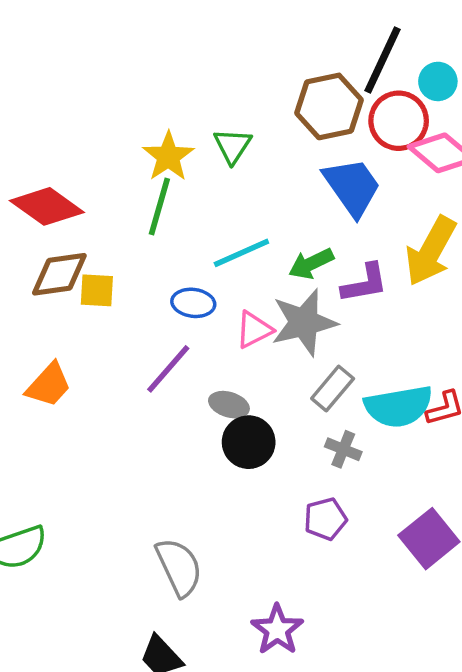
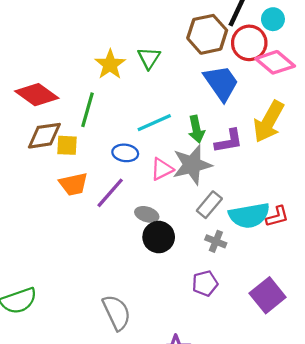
green line: (159, 206) -> (87, 110), moved
green arrow: (311, 264) -> (196, 129), turned -76
orange trapezoid: (49, 385) -> (73, 184), moved, turned 36

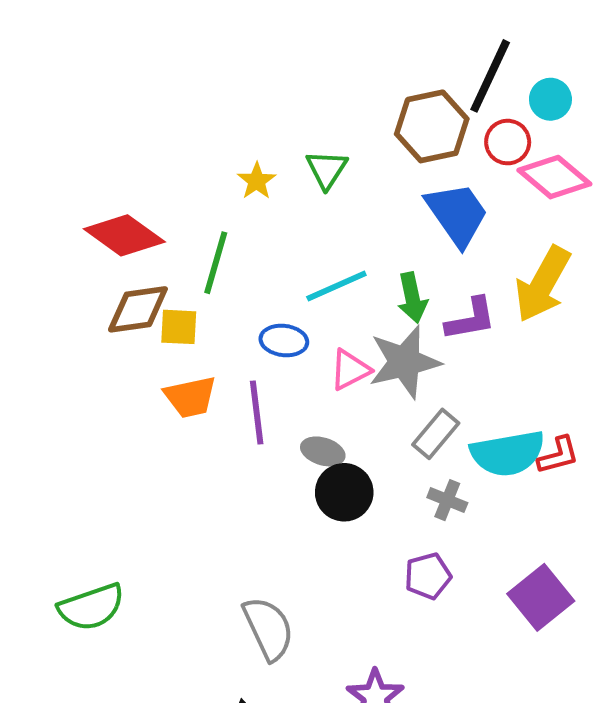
red circle: (249, 43) -> (508, 142), size x0.7
yellow star: (110, 64) -> (257, 181), size x0.7
purple line: (110, 193) -> (257, 413), turned -48

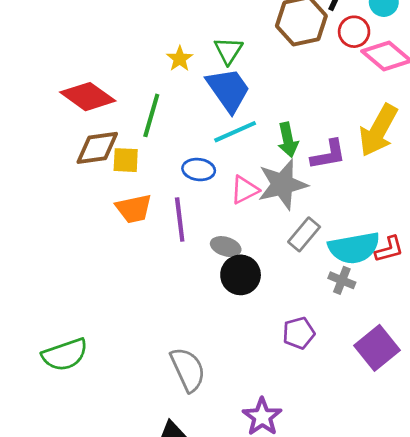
blue trapezoid: (457, 214) -> (228, 90), moved
gray cross: (447, 500) -> (342, 280), moved

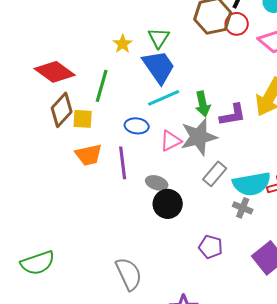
red circle: (354, 32) -> (237, 24), moved
brown diamond: (97, 148) -> (62, 110), turned -40
purple pentagon: (299, 333) -> (211, 247), turned 30

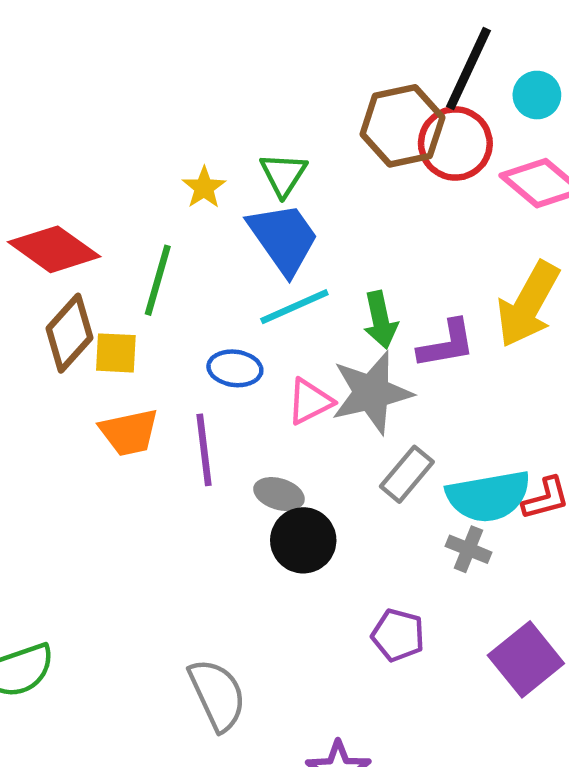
red circle: (237, 24) -> (455, 144), size x1.4

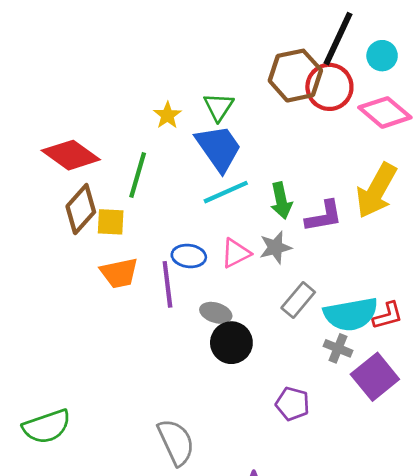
blue ellipse: (235, 368) -> (189, 256), moved
gray star: (372, 393) -> (275, 247), size x0.6
purple square: (526, 659) -> (375, 377), moved

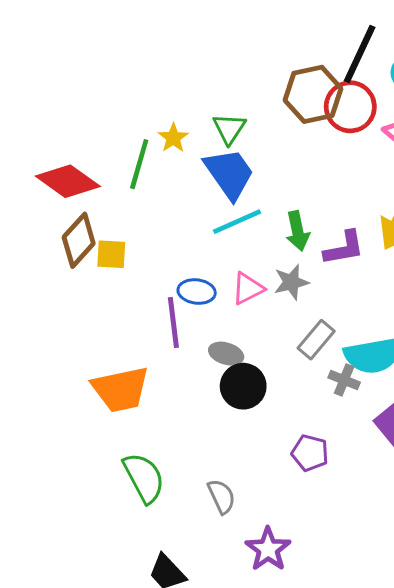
green line: (138, 175) -> (139, 164), moved
orange trapezoid: (119, 273) -> (121, 389), moved, size x1.4
gray cross: (338, 348) -> (344, 380), moved
green semicircle: (47, 426) -> (144, 478), moved, turned -99
gray semicircle: (176, 442) -> (221, 496), moved, size x0.7

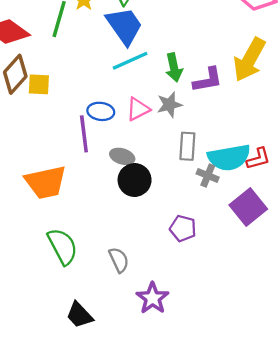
gray rectangle: (316, 340) -> (187, 146), turned -36

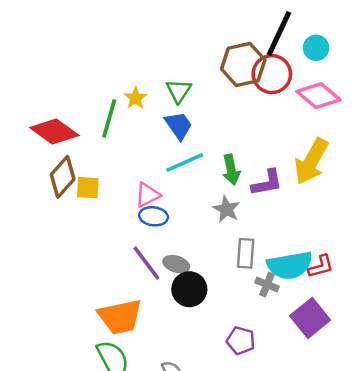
blue trapezoid: (124, 26) -> (179, 125), size x0.7
gray star: (169, 105) -> (226, 209), turned -30
pink triangle: (138, 109) -> (148, 195), moved
purple line: (84, 134) -> (146, 263), moved, turned -30
orange trapezoid: (46, 182) -> (120, 317), moved

